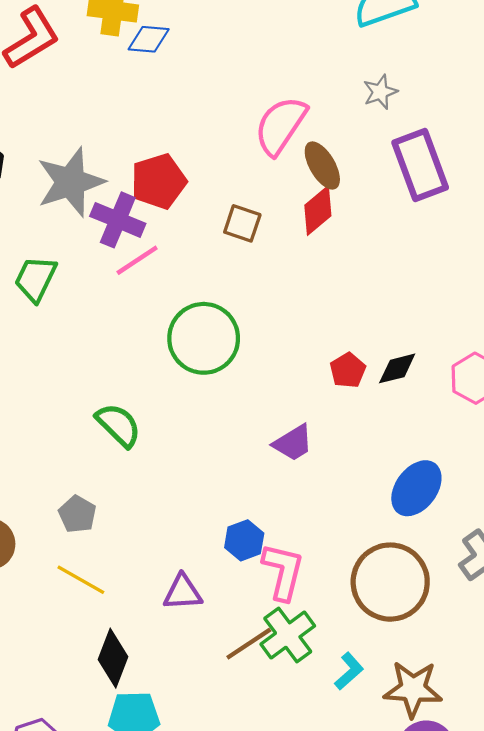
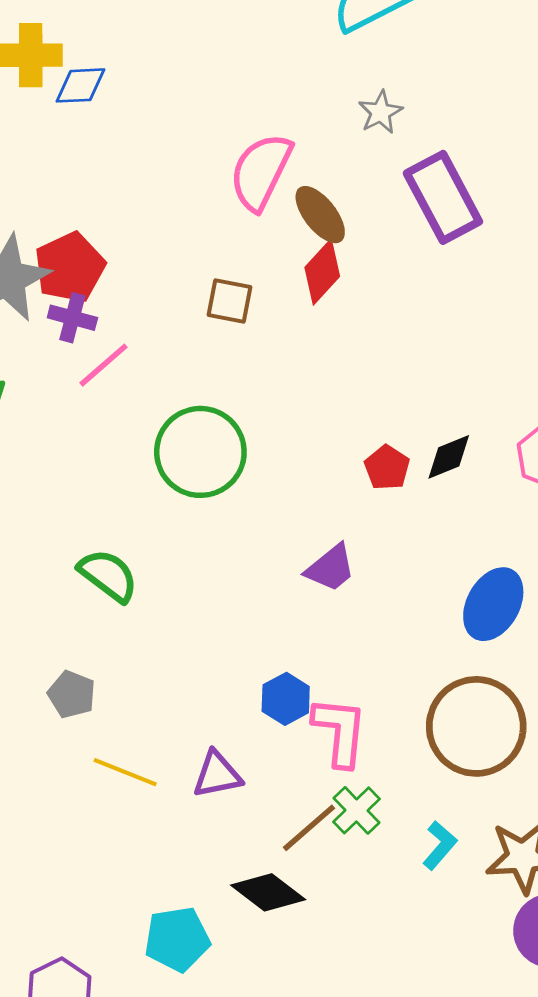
red pentagon: (159, 181) -> (70, 267), moved
purple cross: (118, 220) -> (72, 318), size x0.7
yellow line: (81, 580) -> (125, 772), moved
green cross: (288, 635) -> (356, 810), size x0.7
black diamond: (113, 658) -> (268, 892), moved, turned -66

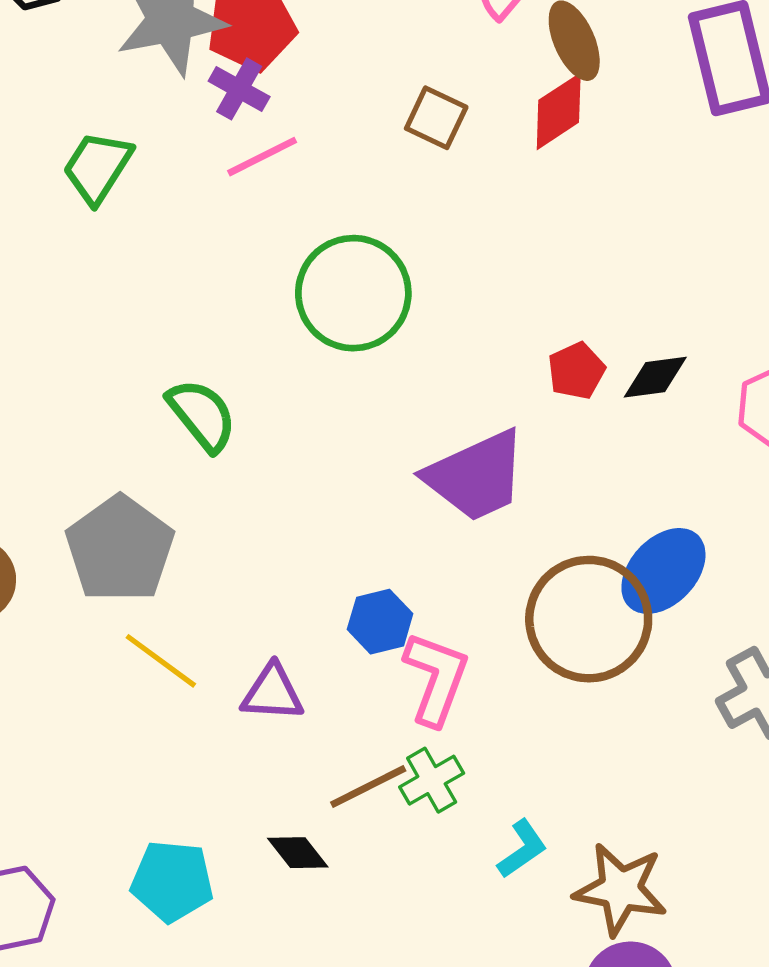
purple trapezoid: (331, 568) -> (476, 476), size x1.6
gray pentagon: (72, 694) -> (120, 549), size x1.8
brown circle: (476, 726) -> (589, 619), moved
black diamond: (268, 892) -> (298, 853), size x0.7

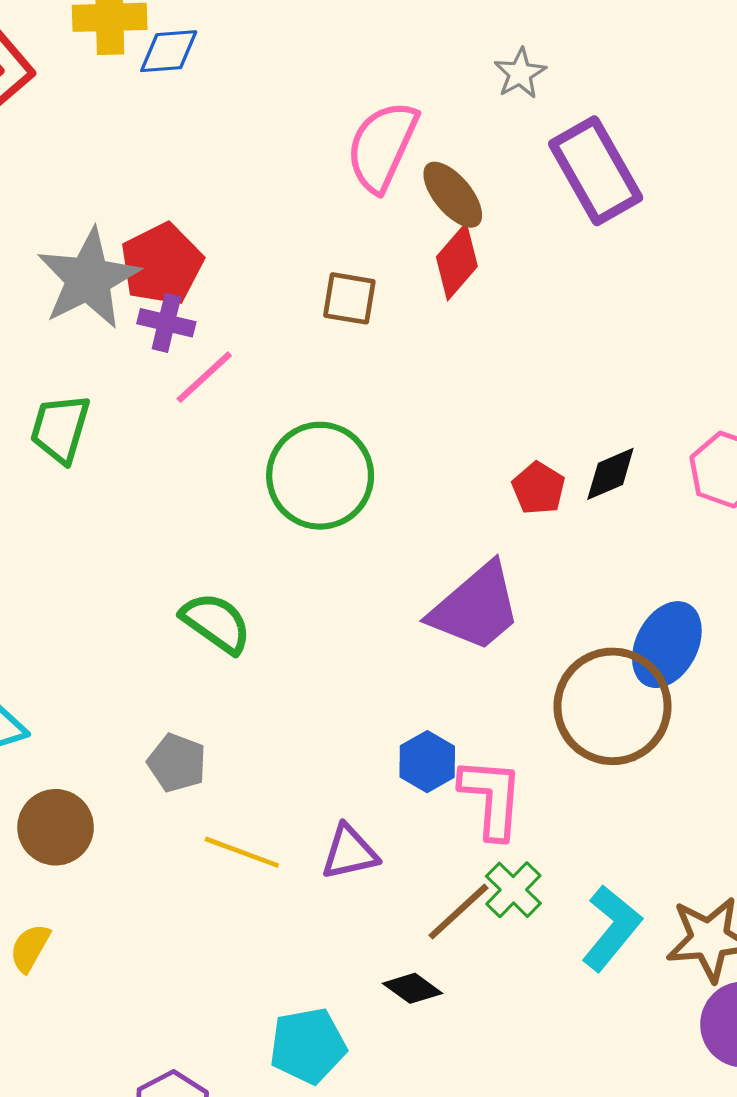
gray pentagon: (120, 549) -> (177, 763), size x0.6
cyan L-shape: (522, 849) -> (612, 928), size x1.5

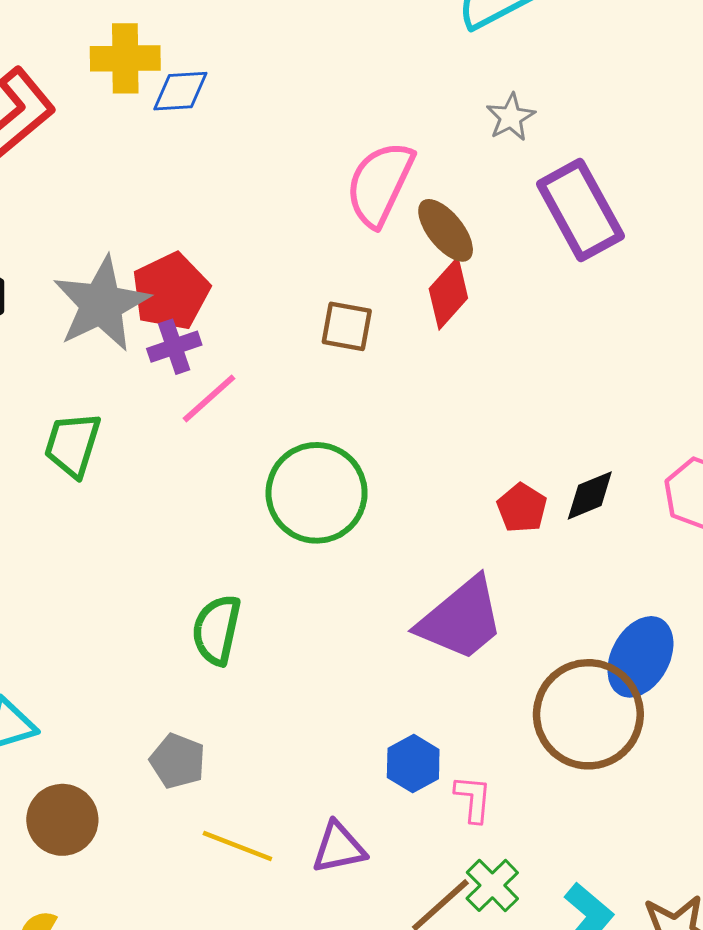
purple cross: (166, 323) -> (174, 347), turned -33
green semicircle: (216, 623) -> (217, 630), turned -114
pink L-shape: (491, 798) -> (473, 799), size x0.6

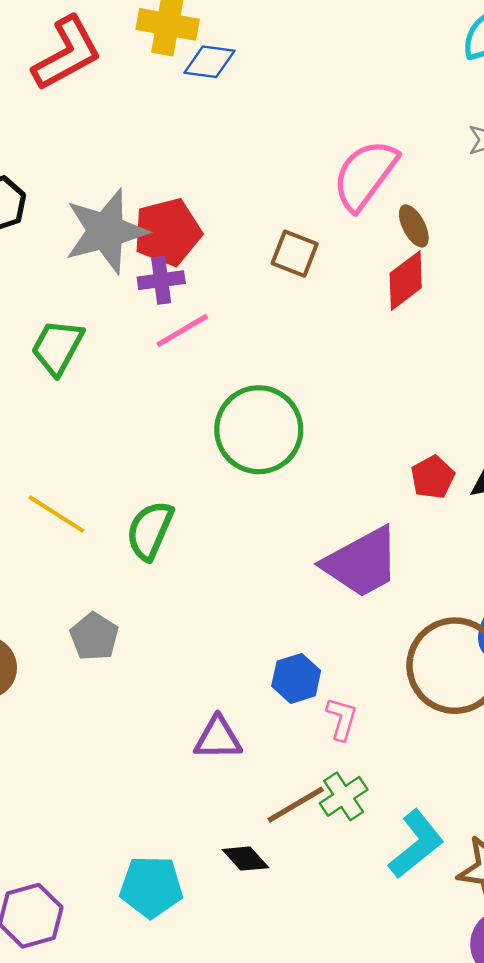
brown ellipse: (446, 230) -> (414, 226), size x0.7
brown square: (347, 326) -> (295, 254), moved
yellow line: (237, 846) -> (56, 514), moved

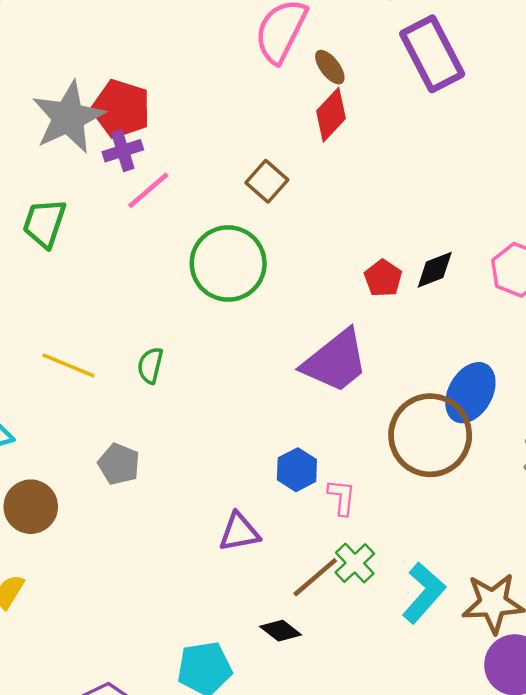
red pentagon: (167, 232) -> (121, 109), turned -30
brown square: (295, 254) -> (267, 181), moved, turned 30
green semicircle: (150, 530) -> (150, 365), size x0.7

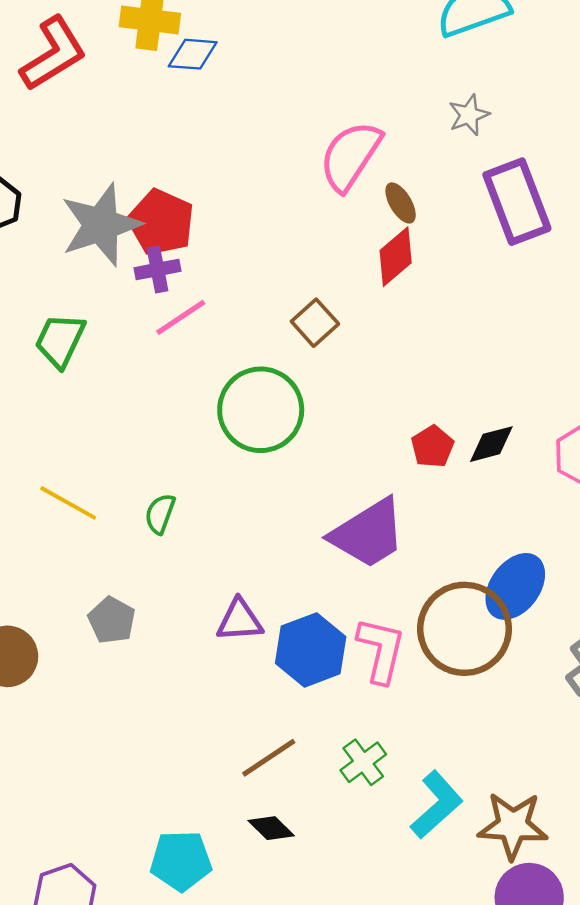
blue hexagon: (297, 470) -> (311, 650), size x1.5
pink L-shape: (342, 497) -> (381, 650), moved, size x1.6
purple triangle: (239, 532) -> (240, 620), moved
brown line: (315, 577) -> (269, 758), moved

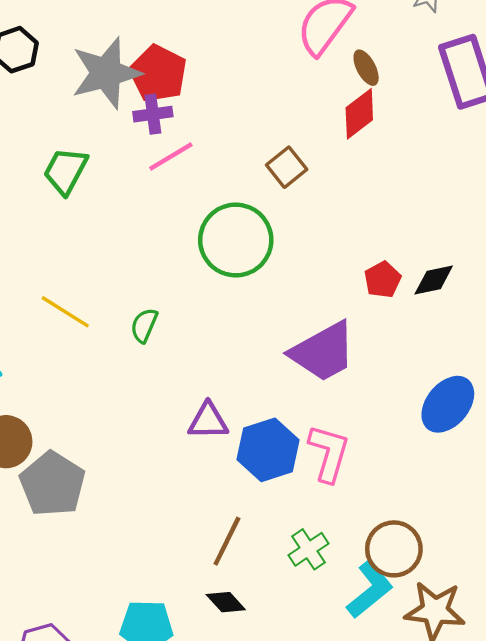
gray pentagon: (112, 620) -> (53, 484), moved, size x1.6
brown circle: (465, 629) -> (394, 549), moved, size x0.7
brown line: (269, 758) -> (227, 541), turned -33

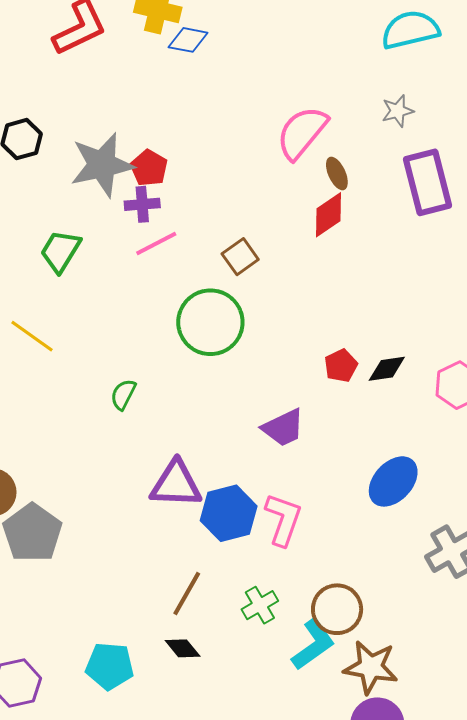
red pentagon: (158, 73) -> (149, 168), size x0.7
brown square: (287, 167) -> (240, 257), moved
yellow line: (65, 312) -> (32, 336), moved
purple trapezoid: (323, 352) -> (283, 428), size x0.7
purple triangle: (208, 421) -> (176, 484), size x1.4

